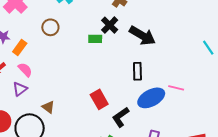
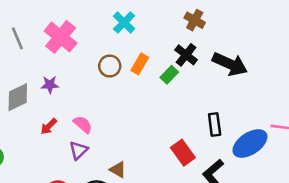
green rectangle: (95, 39) -> (169, 75), turned -40
orange rectangle: (20, 48) -> (140, 64), moved
black rectangle: (137, 71) -> (215, 124), moved

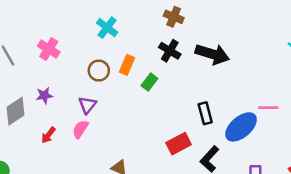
pink cross: (61, 37) -> (49, 49), size x0.7
green rectangle: (169, 75) -> (149, 82), moved
pink semicircle: (83, 124) -> (80, 129), turned -90
purple triangle: (79, 150) -> (87, 105), moved
red rectangle: (183, 153) -> (179, 144), turned -75

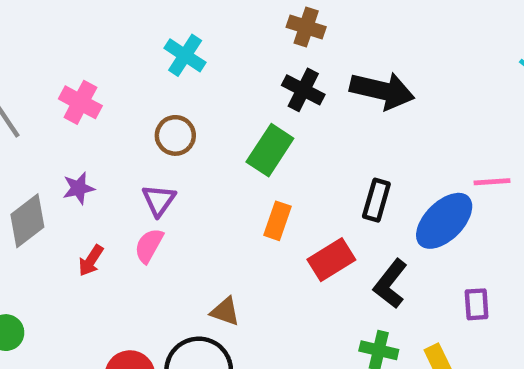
orange rectangle: (127, 65) -> (277, 221), moved
green rectangle: (149, 82) -> (270, 150), size x1.5
black rectangle: (205, 113) -> (376, 200), turned 35

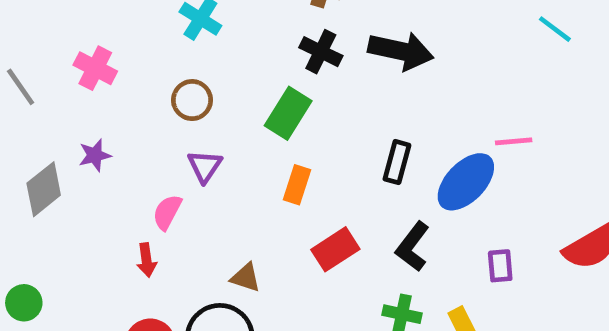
purple triangle: (159, 200) -> (205, 166), moved
red rectangle: (331, 260) -> (335, 249), moved
red arrow: (91, 261) -> (146, 260), moved, turned -40

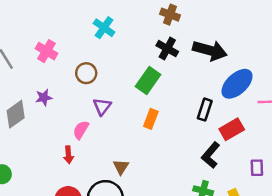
brown circle: (192, 100) -> (86, 73), moved
blue ellipse: (466, 182) -> (237, 84), moved
red rectangle: (335, 249) -> (232, 129), moved
brown triangle: (246, 277) -> (121, 167), turned 42

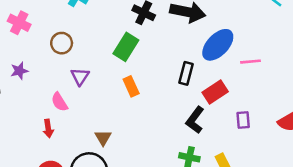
orange rectangle: (151, 119) -> (131, 86), turned -42
pink semicircle: (81, 130) -> (59, 102), turned -60
purple rectangle: (257, 168) -> (243, 120), moved

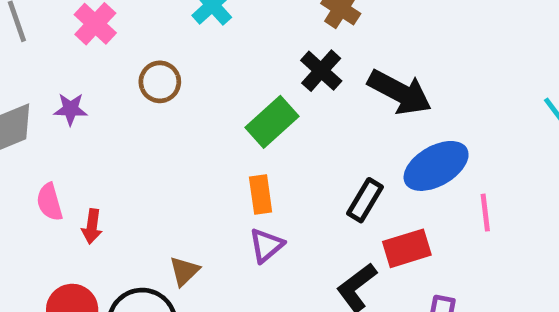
pink line: (250, 62) -> (485, 213), turned 72
purple triangle: (80, 76) -> (266, 245), moved
pink semicircle: (59, 102) -> (50, 202), moved

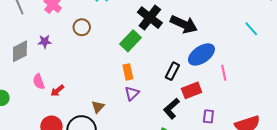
black cross: (321, 71) -> (150, 18), size x1.4
red arrow: (92, 226) -> (57, 91), turned 48

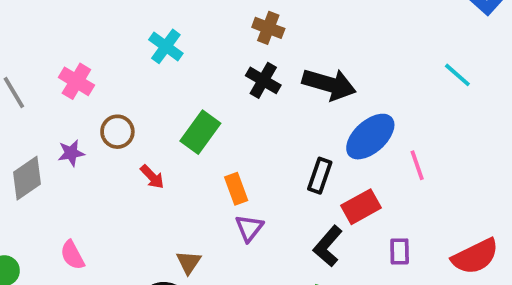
black cross: (150, 18) -> (263, 80), size x0.7
brown circle: (82, 27) -> (117, 132), moved
green rectangle: (131, 41) -> (200, 132), moved
pink semicircle: (39, 82) -> (72, 255), moved
red arrow: (57, 91) -> (152, 177), moved, turned -88

